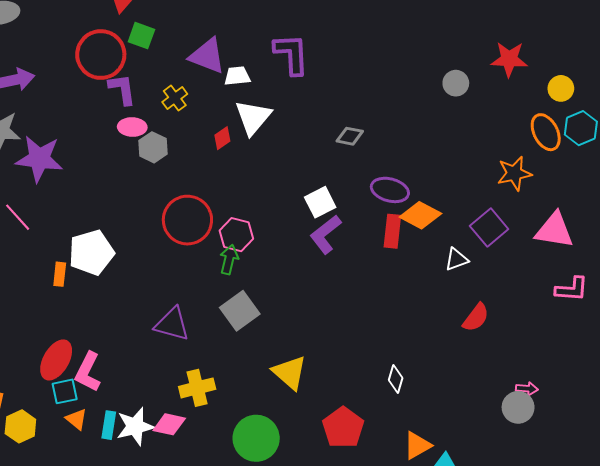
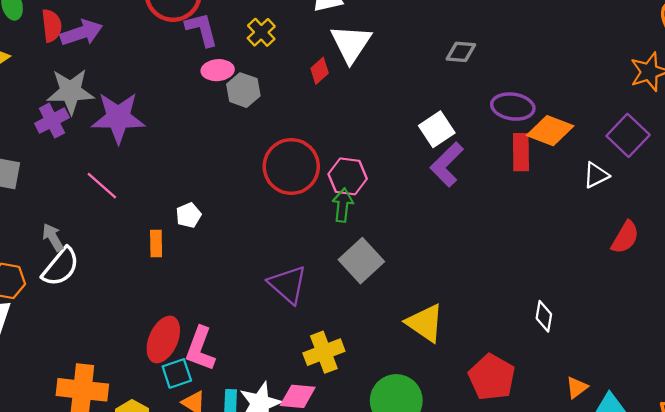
white pentagon: (91, 252) -> (188, 215), size x0.5
purple triangle: (172, 324) -> (288, 285), turned 33
orange triangle: (417, 445) -> (577, 387), size x0.7

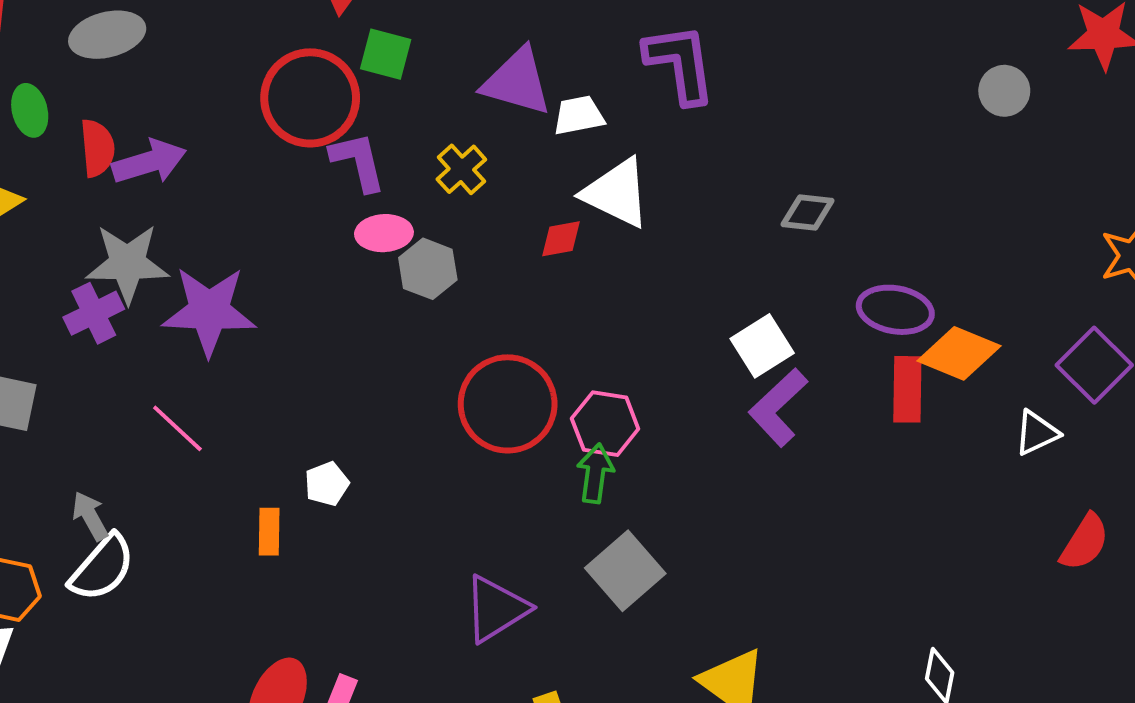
white triangle: (351, 44) -> (617, 193), turned -39
red diamond: (320, 71) -> (561, 239), turned 30
purple triangle: (288, 285) -> (496, 609), turned 45

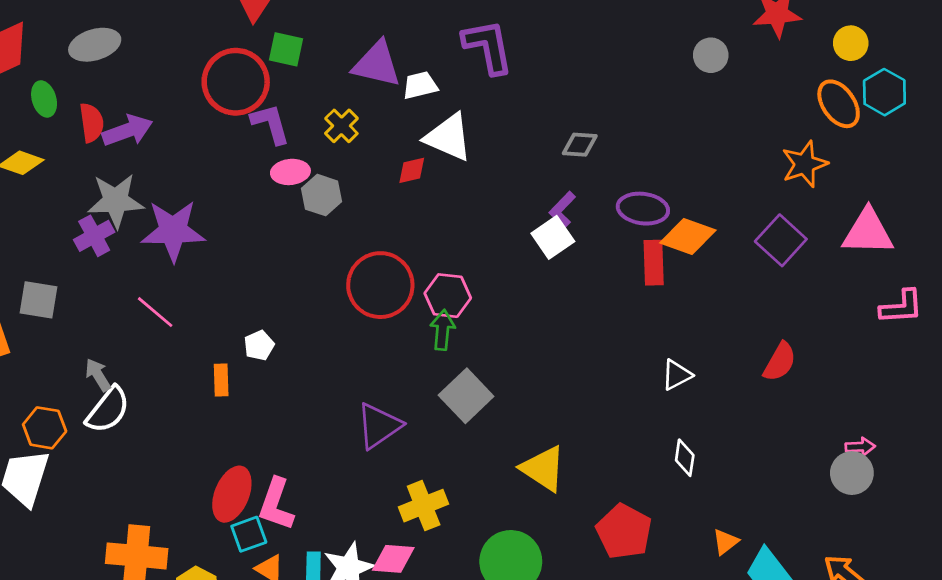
purple L-shape: (778, 407) -> (562, 210), moved, size x0.7
white triangle: (1037, 433) -> (677, 375), moved

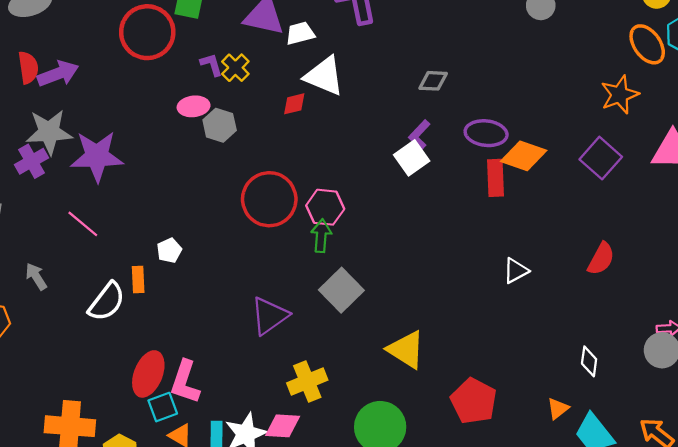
purple L-shape: (270, 124) -> (211, 65), moved, size x0.7
white semicircle: (108, 410) -> (107, 302), moved
white diamond: (685, 458) -> (589, 361), moved

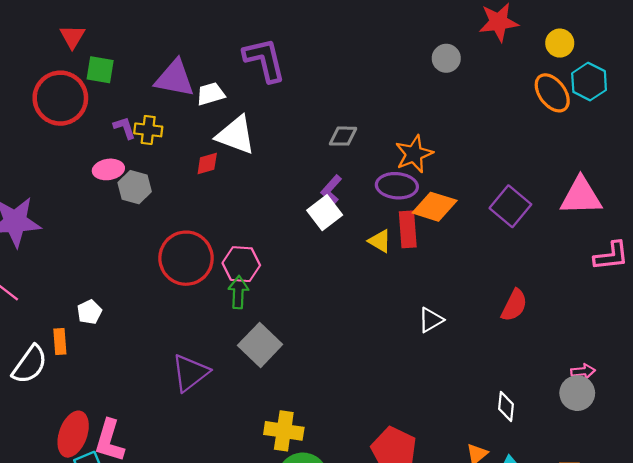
yellow cross: (235, 68) -> (148, 130), turned -36
orange star: (620, 95) -> (414, 154), moved
yellow triangle: (406, 350) -> (380, 241), moved, size x0.6
yellow cross: (307, 381) -> (284, 431), moved, turned 33

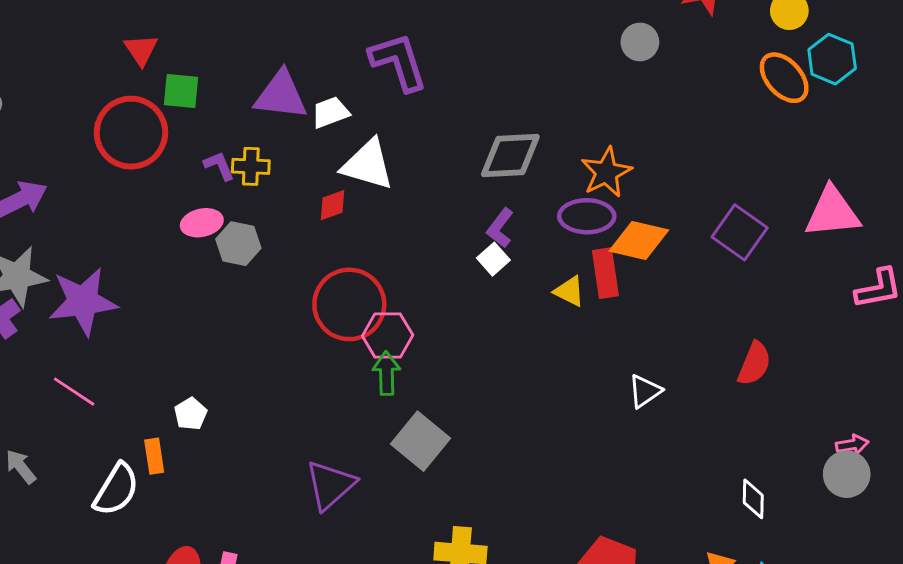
gray diamond: (343, 136) -> (510, 156), size x1.6
white square: (325, 213) -> (493, 259), size x0.7
red circle: (186, 258) -> (349, 304), moved

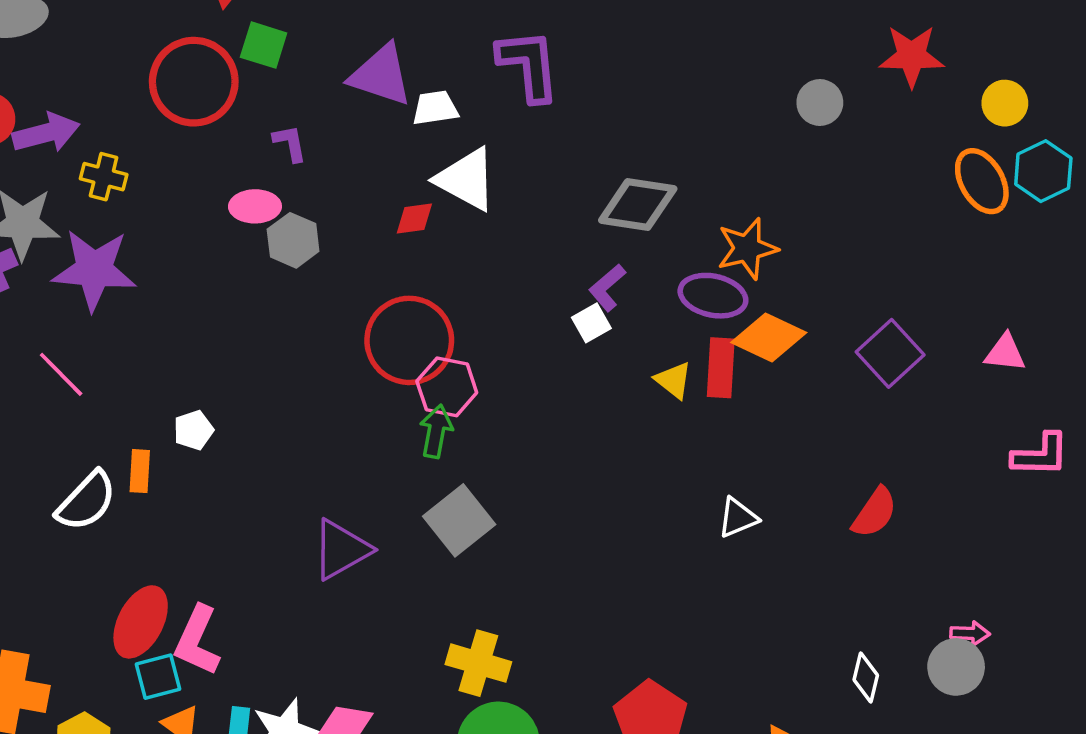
yellow cross: (251, 166) -> (104, 177), moved
pink triangle: (832, 212) -> (1005, 353), size x0.6
white diamond: (753, 499) -> (866, 678), moved

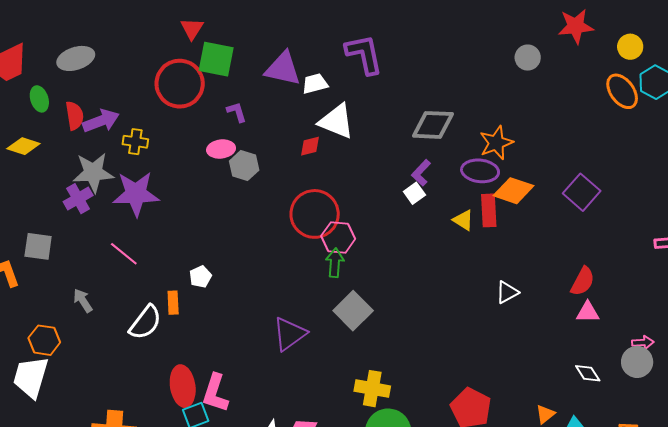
green square: (264, 45) -> (216, 59), size x1.4
pink triangle: (1005, 353) -> (588, 312), moved
red ellipse: (141, 622) -> (183, 386), turned -30
white diamond: (866, 678) -> (588, 373), turned -40

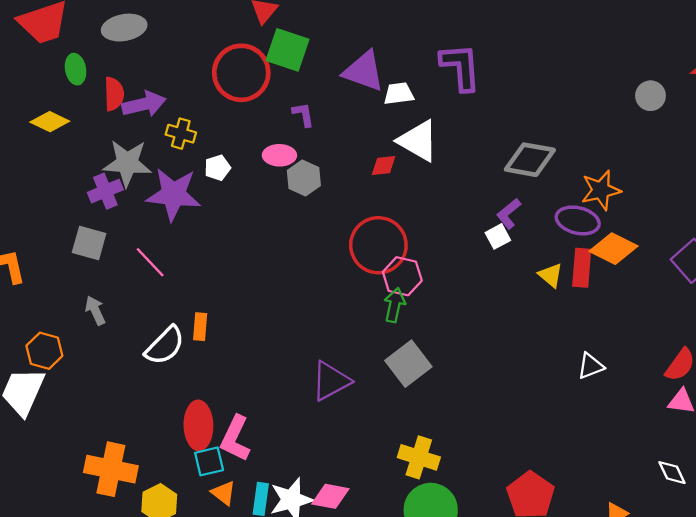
gray square: (38, 246) -> (89, 243), moved
white pentagon: (200, 277) -> (217, 168), moved

